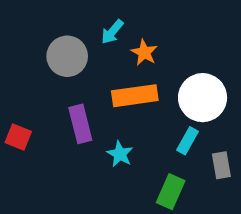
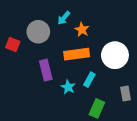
red square: (18, 137) -> (13, 45), moved
cyan rectangle: (188, 141) -> (89, 80), moved

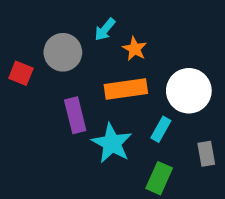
cyan rectangle: (89, 80) -> (161, 129), moved
cyan star: (68, 87) -> (112, 143), size x1.6

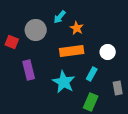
white circle: (189, 91) -> (108, 52), size x0.6
purple rectangle: (75, 115) -> (29, 70), moved

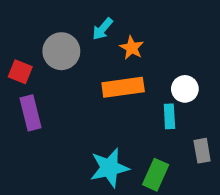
purple rectangle: (29, 70) -> (30, 113), moved
cyan rectangle: (92, 74) -> (169, 116), moved, turned -32
cyan star: (64, 82) -> (109, 168), moved, turned 30

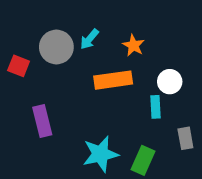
cyan arrow: (103, 29) -> (89, 39), moved
orange star: (132, 48) -> (133, 45), moved
purple rectangle: (30, 113) -> (42, 121), moved

